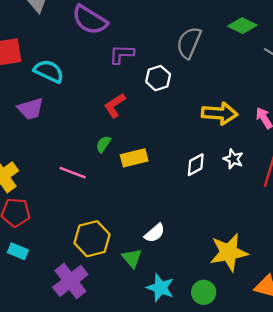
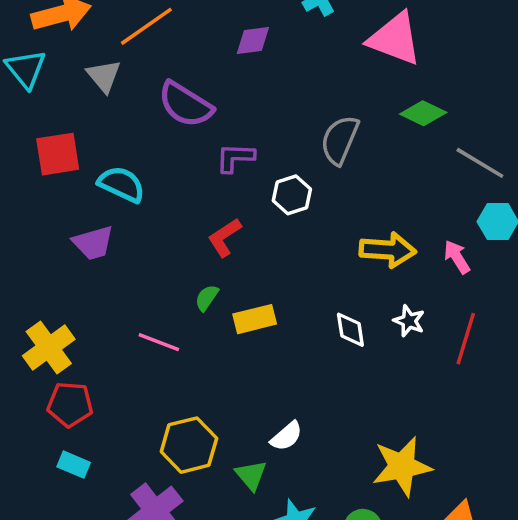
white diamond: (196, 165) -> (350, 330), turned -70

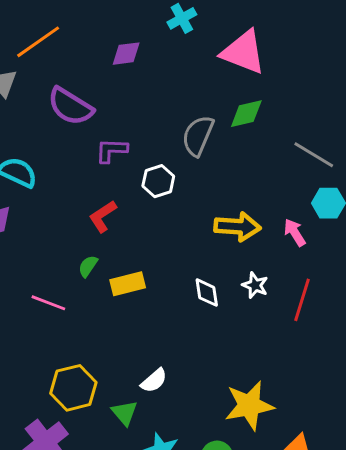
green diamond: (423, 113) -> (246, 114), moved, turned -39

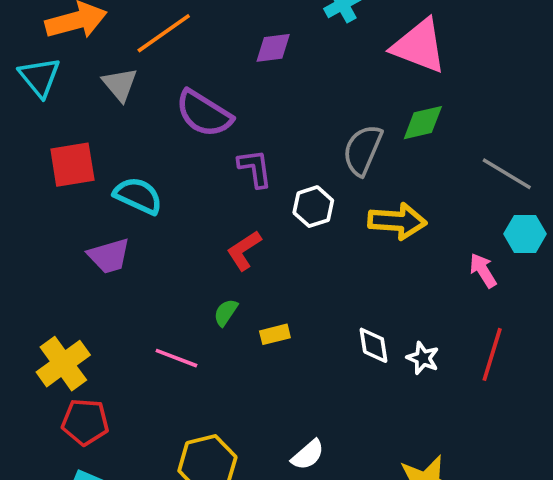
purple L-shape: (111, 150) -> (255, 168), turned 80
yellow arrow: (238, 227) -> (397, 221), moved
yellow rectangle: (128, 284) -> (275, 334), size x0.7
white star: (255, 285) -> (423, 358), moved

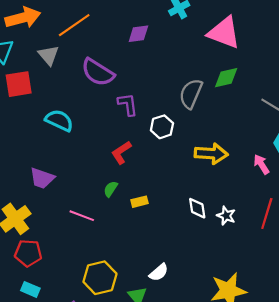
red square: (72, 165) -> (19, 84), moved
yellow arrow: (397, 221) -> (211, 154), moved
purple trapezoid: (109, 256) -> (42, 178), moved, turned 35

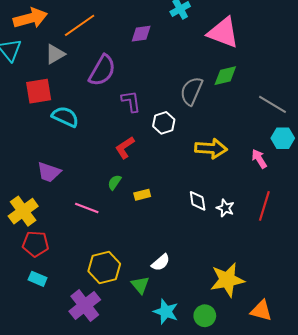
gray triangle: (49, 55) -> (55, 54), turned 40
purple semicircle: (98, 72) -> (102, 71), turned -92
red square: (19, 84) -> (39, 91), moved

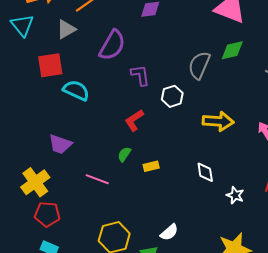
white star: (225, 208) -> (235, 195), moved

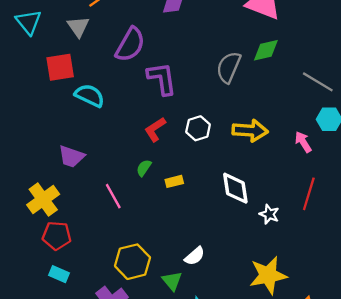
gray triangle: (66, 29) -> (78, 27), turned -35
purple L-shape: (140, 75) -> (162, 79), size x1.4
white hexagon: (172, 96) -> (198, 128), moved
white diamond: (205, 172) -> (235, 188), size x1.4
pink line: (97, 179) -> (113, 196), turned 40

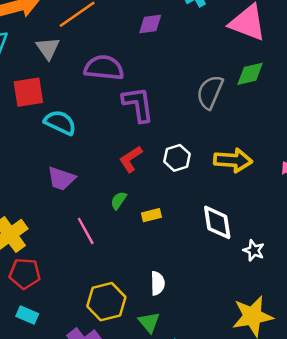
purple semicircle: (130, 45) -> (104, 68), turned -114
purple trapezoid: (71, 157) -> (61, 179), moved
white semicircle: (195, 256) -> (158, 283), moved, turned -50

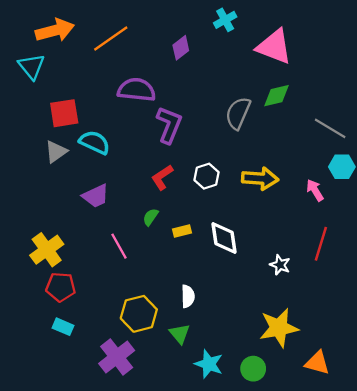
purple diamond: (150, 24) -> (181, 48), turned -30
gray triangle: (48, 48) -> (56, 152), moved, turned 30
purple L-shape: (138, 104) -> (169, 125), turned 30
purple trapezoid: (61, 179) -> (96, 196), turned -44
white diamond: (217, 222) -> (224, 238), moved

